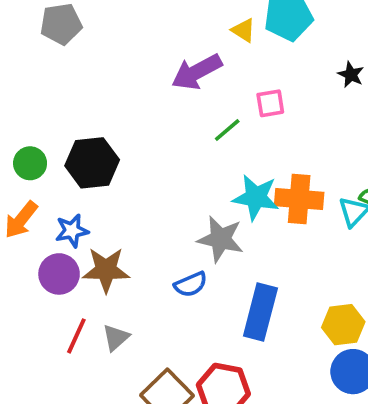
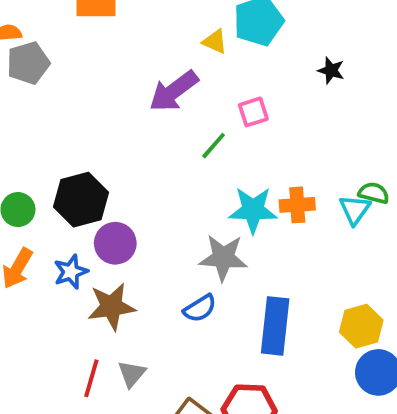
orange cross: (299, 199) -> (297, 205), size x0.7
purple circle: (59, 274) -> (115, 243), moved

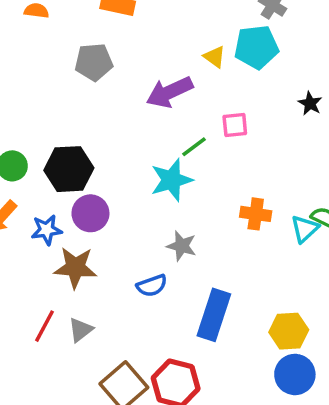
gray pentagon: (28, 63) -> (94, 62), moved
cyan star: (253, 210) -> (172, 180), moved, turned -30
gray star: (223, 258) -> (182, 246), size x0.7

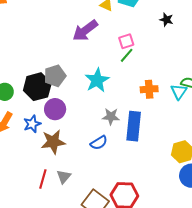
gray pentagon: (94, 62) -> (55, 76), moved
green line: (194, 147) -> (127, 55), moved
blue rectangle: (214, 315) -> (134, 126), moved

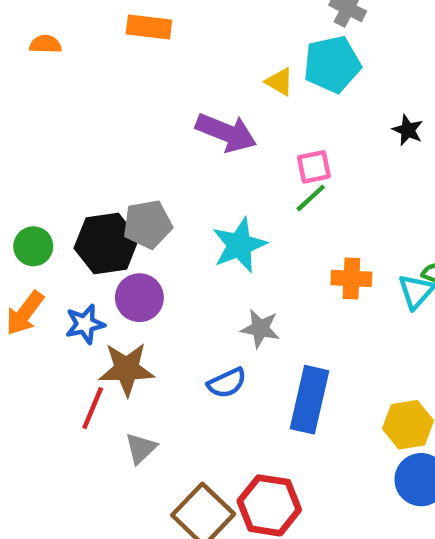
purple arrow: (85, 30) -> (226, 133), turned -128
blue rectangle: (134, 126) -> (310, 400), moved
red line: (43, 179) -> (93, 408), moved

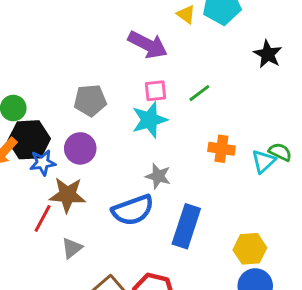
black star: (408, 130) -> (268, 54), size x1.4
pink square: (314, 167) -> (155, 91), moved
black hexagon: (106, 244) -> (29, 140), moved
blue semicircle: (227, 383) -> (133, 210), size x1.6

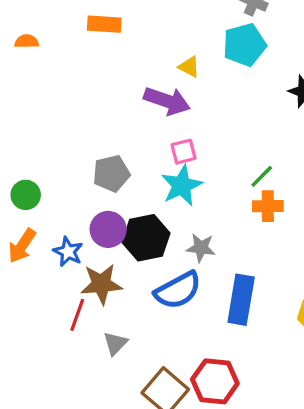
yellow triangle: (186, 14) -> (189, 67), moved
green line: (199, 93) -> (262, 176), moved
black hexagon: (29, 140) -> (146, 238), moved
blue star: (43, 163) -> (68, 252), turned -30

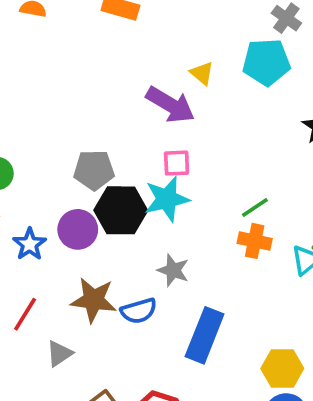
black hexagon: (146, 238) -> (121, 210), moved
brown star: (101, 284) -> (94, 300), moved
blue semicircle: (178, 290) -> (139, 311), size x0.7

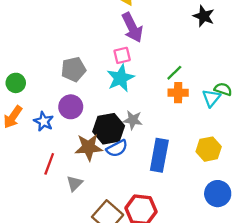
purple arrow: (170, 105) -> (132, 27), moved, turned 44
black hexagon: (121, 210) -> (109, 129), moved
yellow hexagon: (282, 369) -> (209, 149), moved

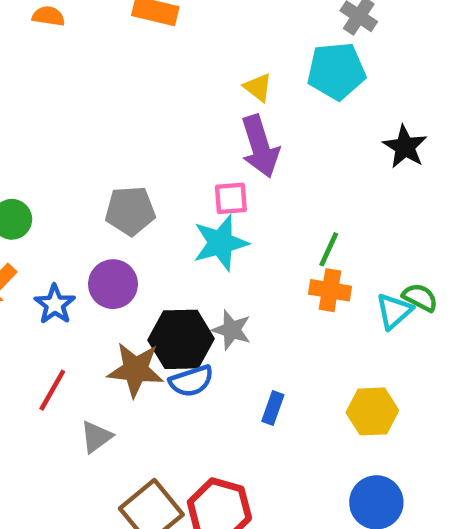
green line: (174, 73) -> (329, 249), turned -30
blue rectangle: (159, 155) -> (273, 408), size x0.5

